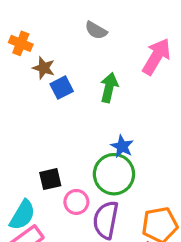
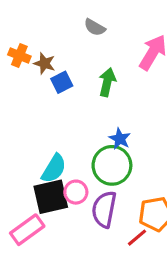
orange cross: (21, 43) -> (19, 56), moved
black square: (50, 179) -> (51, 197), moved, size x1.6
cyan semicircle: (22, 215) -> (54, 169), moved

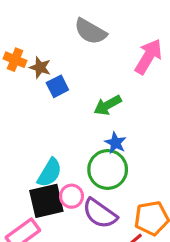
gray semicircle: (95, 27) -> (90, 31), size x1.5
green arrow: (107, 82) -> (108, 105), moved, turned -132
purple semicircle: (104, 209) -> (100, 213), turned -66

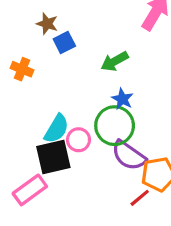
orange cross: (15, 60) -> (22, 69), moved
pink circle: (72, 196) -> (78, 140), moved
purple semicircle: (100, 213) -> (129, 155), moved

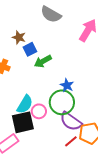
green arrow: (115, 61) -> (43, 61), moved
red line: (140, 198) -> (71, 141), moved

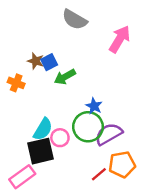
brown star: (19, 37) -> (36, 61), moved
purple semicircle: (71, 121) -> (109, 134), moved, turned 115

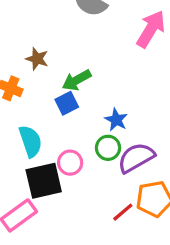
blue square: (49, 62) -> (67, 103), moved
green circle: (88, 127) -> (108, 148), size x0.6
cyan semicircle: (43, 129) -> (30, 141), moved, turned -50

